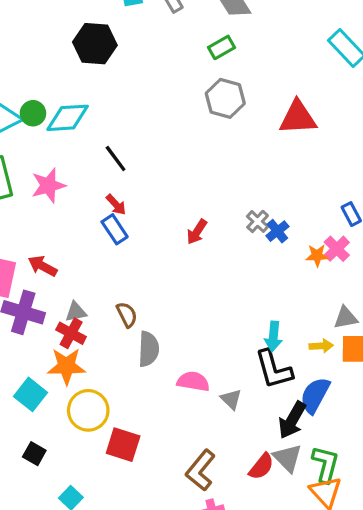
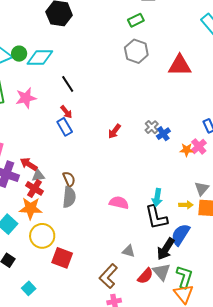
red arrow: (43, 266) -> (29, 164), moved
gray triangle: (346, 318) -> (202, 189), turned -42
gray semicircle: (149, 349) -> (69, 197), moved
pink semicircle: (193, 382) -> (119, 203), moved
gray triangle: (231, 399) -> (129, 251), moved, turned -32

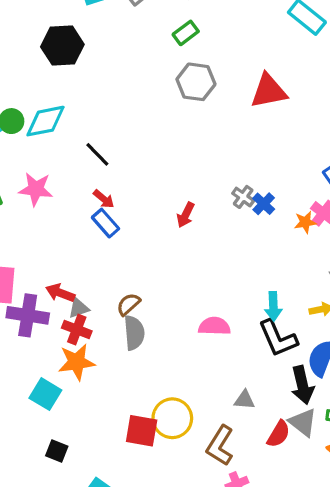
pink star: (26, 98) -> (36, 189), turned 30
brown semicircle: (69, 179) -> (128, 304), turned -98
yellow circle: (42, 236) -> (172, 418), moved
black arrow: (166, 249) -> (302, 385), turned -35

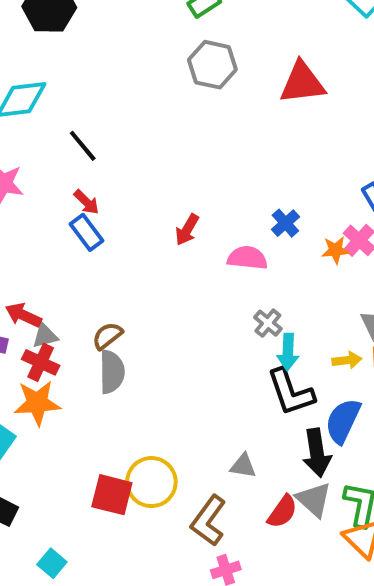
gray cross: (243, 197) -> (268, 323), moved
pink semicircle: (214, 326) -> (247, 258), moved

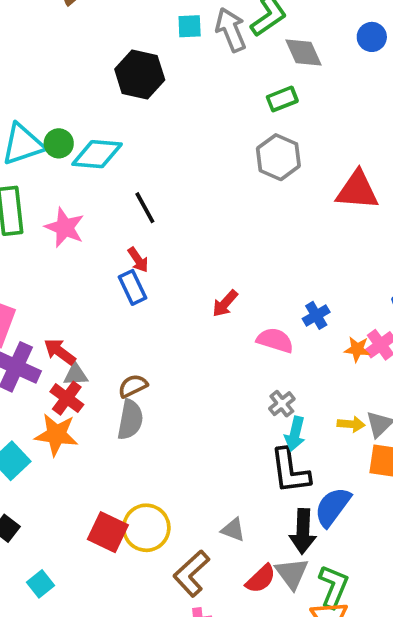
yellow arrow: (347, 360) -> (351, 424), moved

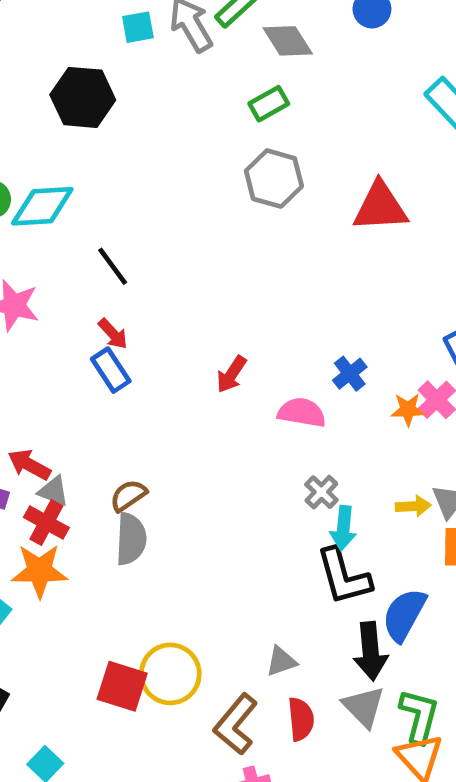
gray triangle: (76, 375) -> (53, 491), turned 32
gray triangle: (233, 530) -> (281, 661), turned -32
red semicircle: (261, 579) -> (301, 719), moved, turned -44

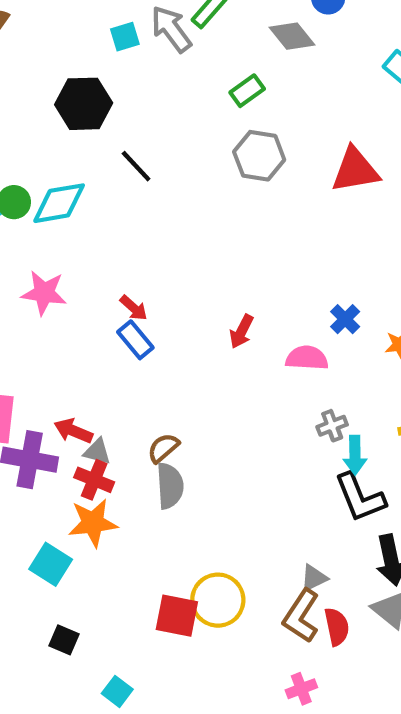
gray diamond: (288, 41) -> (292, 36), moved
black line: (113, 266) -> (136, 166), moved
gray cross: (321, 492) -> (332, 426), turned 32
brown L-shape: (236, 724) -> (301, 616), moved

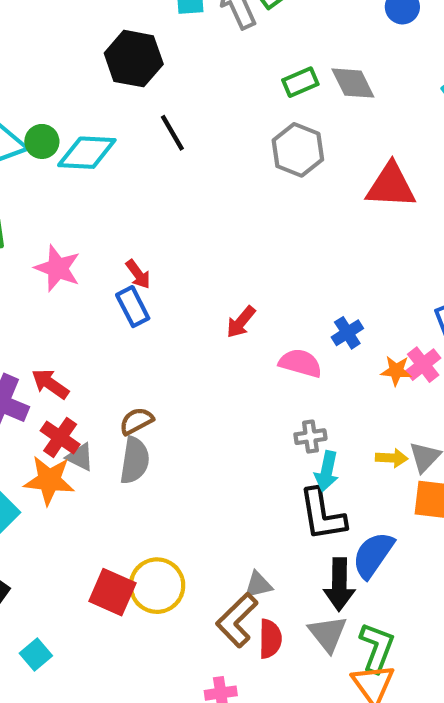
gray diamond: (292, 36) -> (353, 83), moved
pink star: (44, 293) -> (58, 268), moved
gray triangle: (97, 452) -> (80, 457), moved

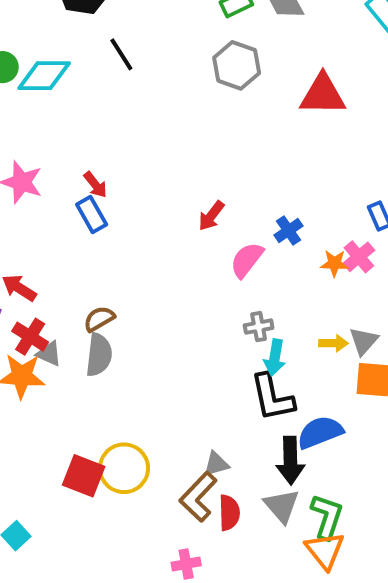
red arrow: (241, 322) -> (211, 216), moved
pink semicircle: (300, 363) -> (247, 260), turned -66
blue semicircle: (373, 555) -> (320, 432), turned 36

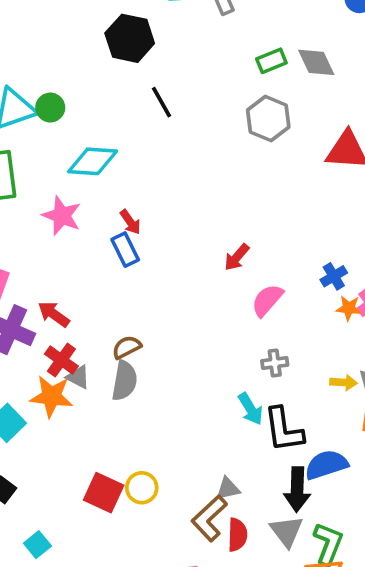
cyan diamond: (44, 76) -> (93, 161), moved
blue cross: (288, 230) -> (334, 276), moved
cyan arrow: (275, 358) -> (251, 409), moved, turned -44
yellow circle: (124, 468) -> (142, 488), size x0.7

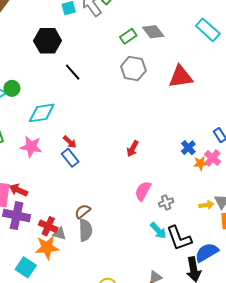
pink semicircle: (267, 300) -> (143, 191), moved
red arrow: (54, 314) -> (18, 190), moved

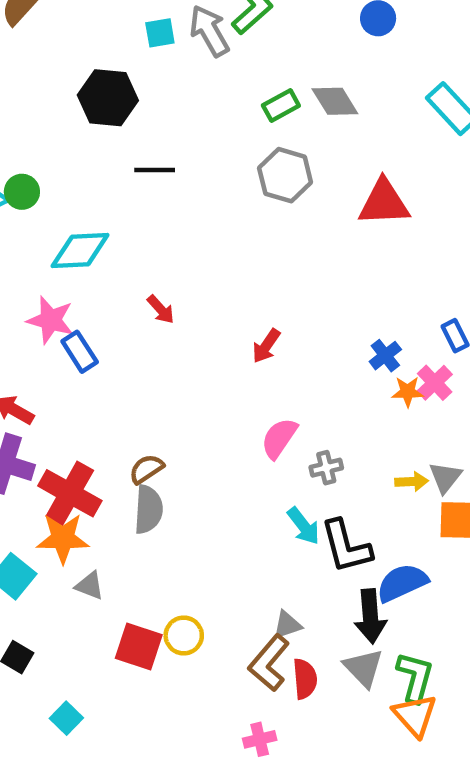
black line: (73, 72) -> (155, 170), turned -54
red arrow: (70, 142) -> (161, 309), moved
blue rectangle: (70, 158) -> (80, 352), moved
red cross: (48, 226) -> (70, 493), size x1.5
gray triangle: (59, 234) -> (90, 586), moved

